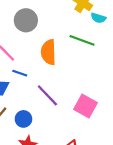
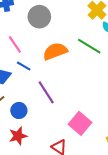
orange semicircle: (48, 52) -> (55, 51), turned 60
pink square: (86, 106) -> (80, 123), moved

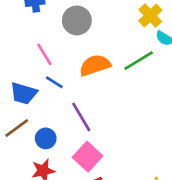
green line: (89, 46) -> (139, 61), turned -65
pink square: (80, 123) -> (88, 157), moved

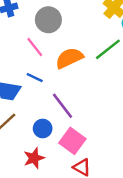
pink line: (44, 54) -> (35, 47), moved
blue circle: (46, 138) -> (43, 128), moved

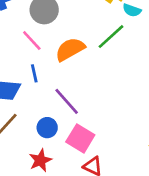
blue line: (35, 78) -> (34, 73), turned 56

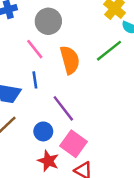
orange semicircle: (70, 49) -> (70, 60), turned 100
red star: (40, 160) -> (48, 161), moved, turned -30

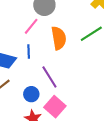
pink line: (35, 49) -> (31, 26), turned 72

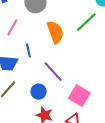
pink line: (31, 26) -> (12, 27), moved
pink square: (55, 107) -> (79, 96), moved

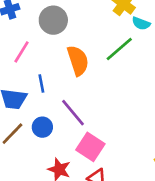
blue circle: (39, 92) -> (42, 127), moved
pink square: (79, 96) -> (90, 147), moved

